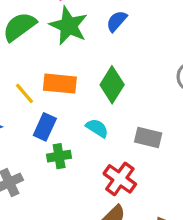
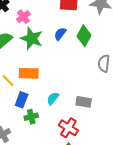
green diamond: (112, 85) -> (84, 36), moved
cyan semicircle: (97, 128) -> (53, 98), turned -80

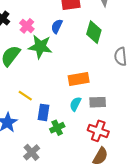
blue semicircle: (60, 34) -> (57, 26), moved
orange rectangle: (29, 73) -> (79, 79), moved
gray rectangle: (84, 102) -> (98, 102), moved

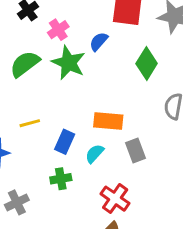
yellow line: (25, 96) -> (30, 123), turned -64
gray rectangle: (98, 102) -> (136, 150), moved, turned 56
blue rectangle: (43, 112) -> (65, 142), moved

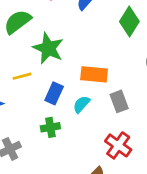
green star: (69, 63) -> (48, 48), moved
red cross: (115, 199) -> (118, 145), moved

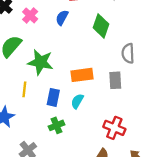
yellow line: (22, 76) -> (24, 89), turned -56
gray rectangle: (119, 101) -> (115, 80), moved, turned 30

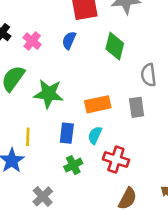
yellow line: (24, 89) -> (28, 137), moved
red cross: (114, 128) -> (116, 160), moved

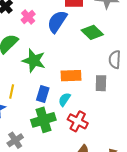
blue semicircle: (69, 40) -> (57, 22), size x1.6
green diamond: (115, 46) -> (92, 32), turned -70
green cross: (73, 165) -> (43, 120), size x1.6

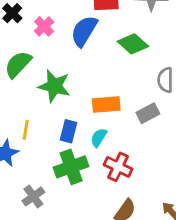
gray rectangle: (101, 83) -> (148, 113), turned 63

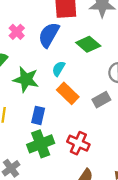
orange rectangle: (106, 104) -> (68, 93), turned 50
cyan semicircle: (99, 138) -> (59, 69), moved

